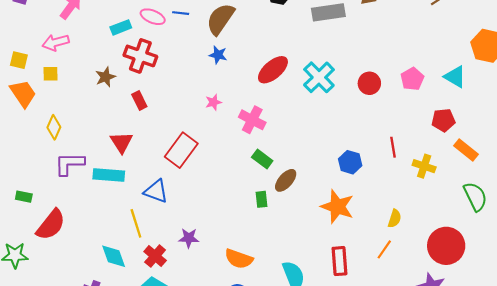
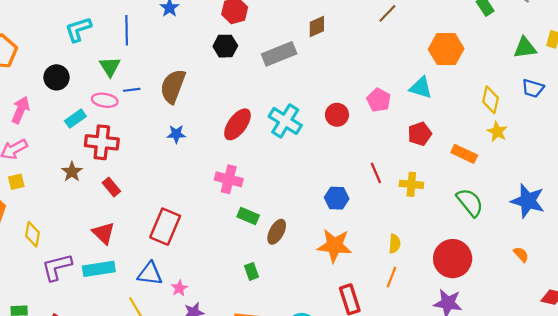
blue star: (218, 55) -> (176, 134), moved
pink star: (213, 102) -> (179, 288), moved
orange rectangle: (466, 150) -> (464, 154), moved
green rectangle: (262, 199) -> (252, 271), moved

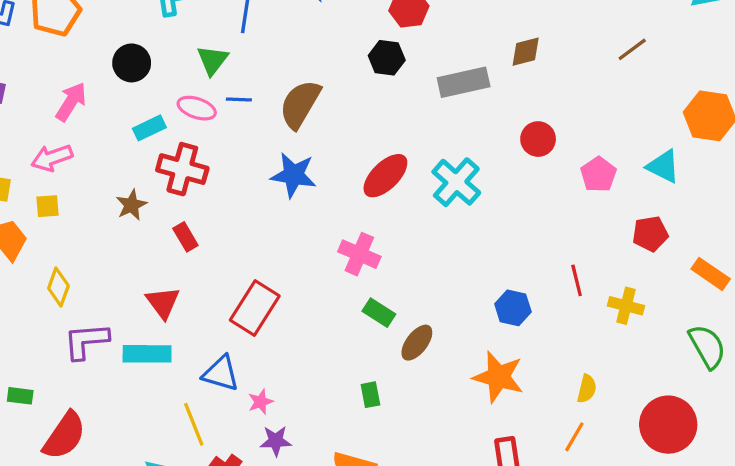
red circle: (337, 115) -> (538, 139), moved
blue star: (176, 134) -> (293, 175), size x1.6

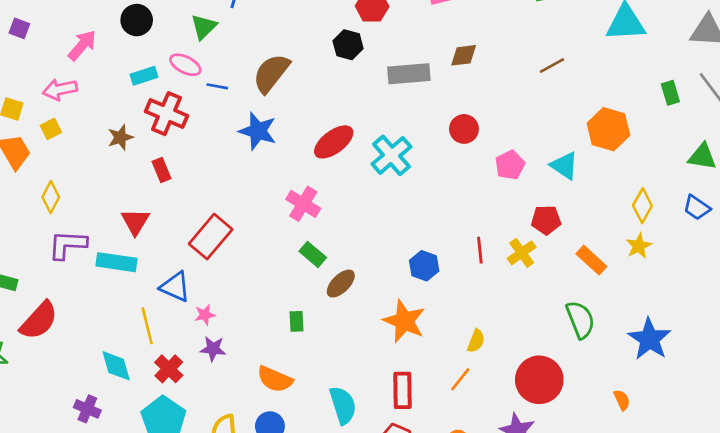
blue line: (239, 99) -> (217, 86), moved
yellow square: (47, 206) -> (51, 129), turned -30
yellow cross: (626, 306) -> (522, 253), moved, turned 32

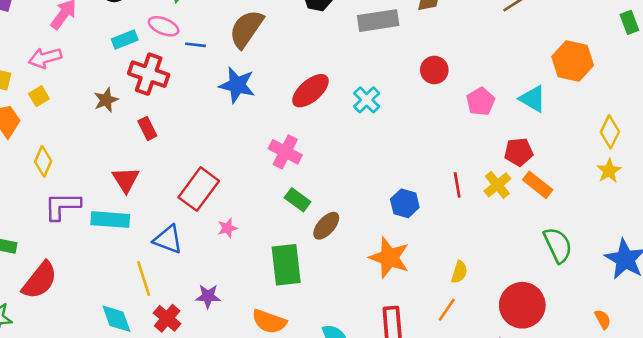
cyan cross: (392, 155) -> (367, 100), size x0.7
orange rectangle: (591, 260) -> (538, 185), moved
pink star: (205, 315) -> (227, 228), moved
green rectangle: (296, 321) -> (286, 265), size x2.0

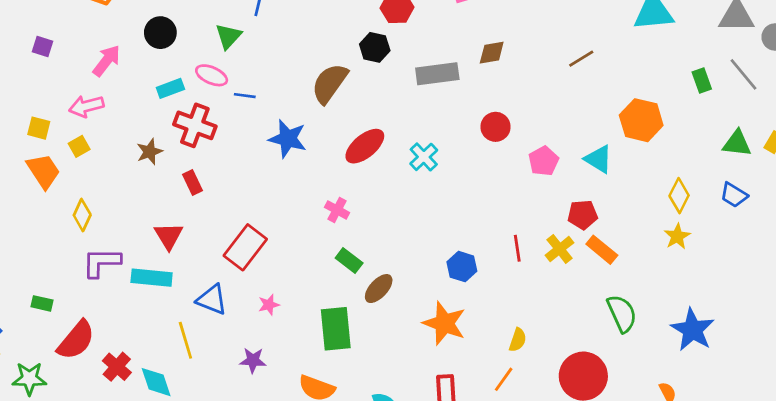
brown semicircle: (246, 29) -> (330, 83), moved
pink cross: (285, 152) -> (337, 210), size x0.7
pink star: (227, 228) -> (269, 305), moved
red cross: (167, 318) -> (117, 367), moved

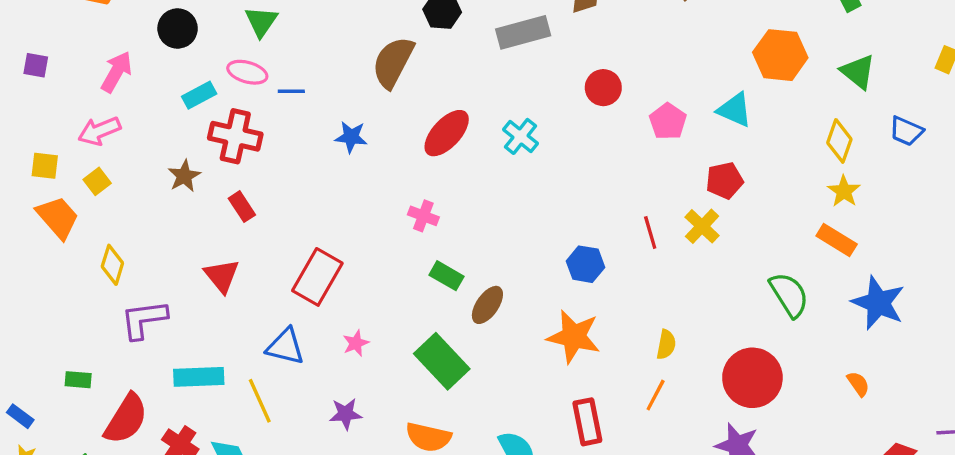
blue star: (288, 139) -> (351, 137), size x0.7
green triangle: (737, 143) -> (858, 72), moved, turned 40
orange rectangle: (602, 250) -> (837, 240), moved
cyan rectangle: (152, 278) -> (199, 377), moved
green rectangle: (336, 329) -> (442, 361), turned -30

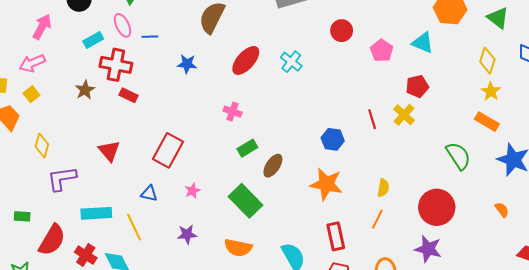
pink ellipse: (247, 72) -> (123, 25), turned 50
red rectangle: (242, 207) -> (129, 95), moved, turned -30
green rectangle: (447, 276) -> (247, 148), turned -60
blue triangle: (285, 346) -> (149, 194), size x0.7

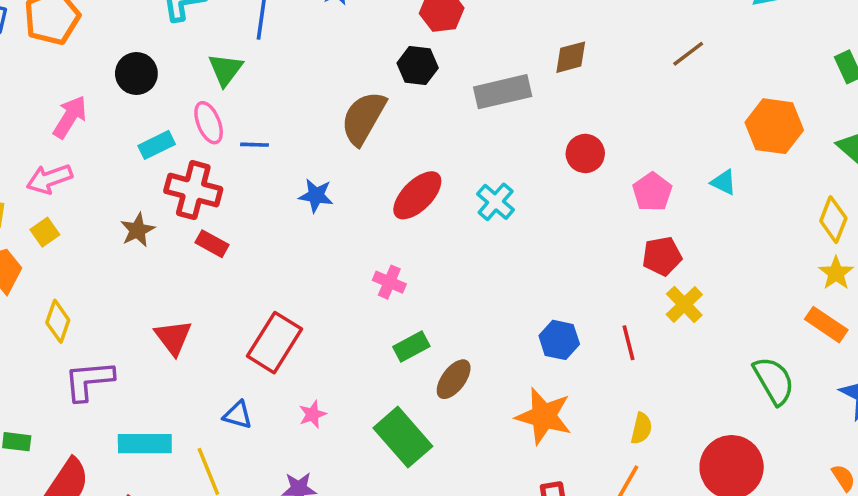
cyan triangle: (423, 43) -> (724, 182), size x0.7
red pentagon: (417, 86) -> (662, 256), moved
red line: (372, 119) -> (629, 343), moved

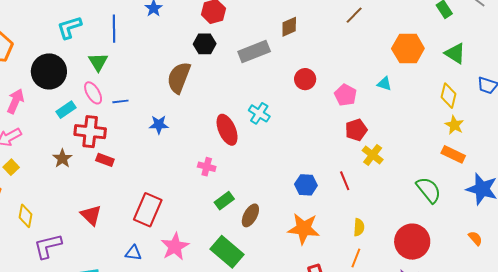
black circle: (136, 73) -> (49, 71), size x1.5
red ellipse: (417, 195) -> (227, 130), moved, turned -60
pink star: (313, 414) -> (175, 247), size x1.8

